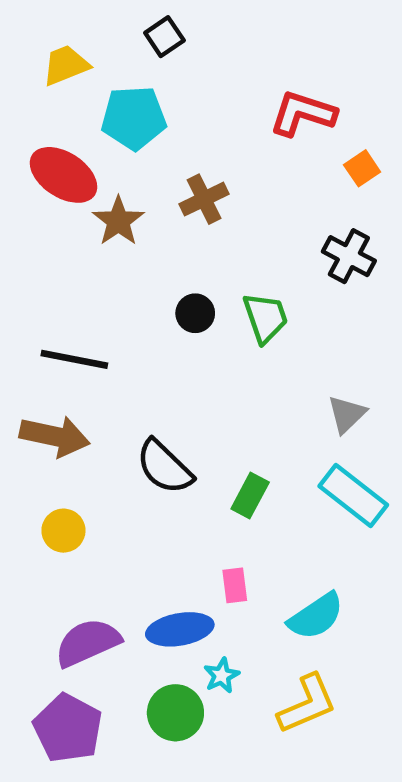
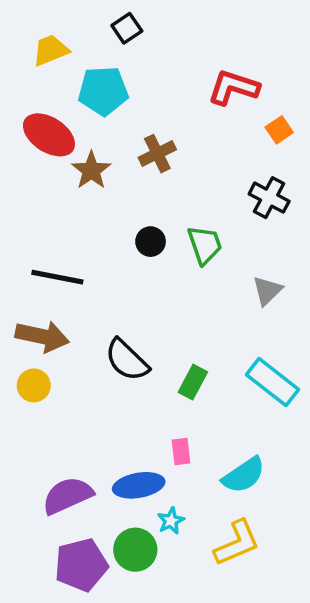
gray triangle: (347, 414) -> (267, 291), moved
yellow circle: (63, 531) -> (34, 385), moved
purple pentagon: (68, 728) -> (81, 565), moved, turned 30

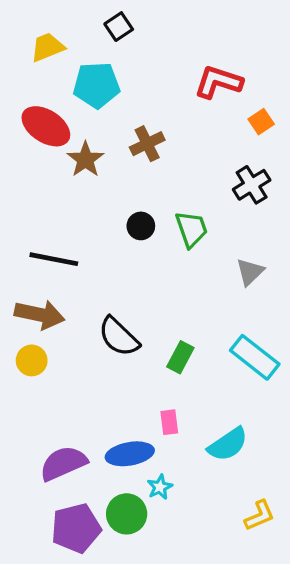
black cross: (269, 198) -> (252, 185), turned 30
yellow L-shape: (237, 543) -> (259, 516), moved, size x0.7

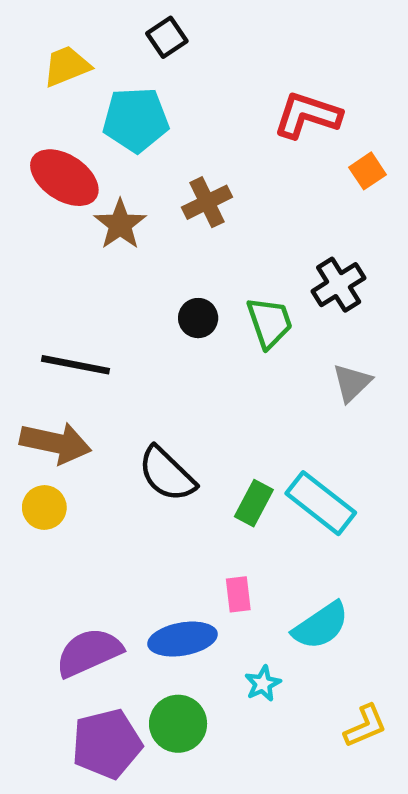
black cross: (252, 185) -> (339, 285), moved
cyan rectangle: (255, 357) -> (321, 503), moved
cyan star: (160, 487) -> (263, 684), moved

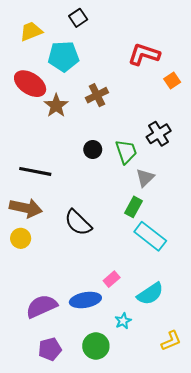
gray triangle: (352, 383) -> (145, 178), moved
green rectangle: (254, 503) -> (134, 207), moved
pink rectangle: (238, 594) -> (112, 279), turned 56
green circle: (178, 724) -> (96, 346), moved
purple pentagon: (107, 744) -> (50, 349), size x0.7

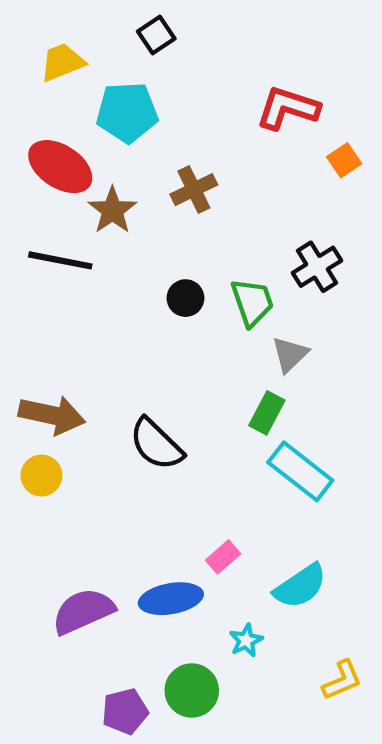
black line: (35, 171) -> (60, 260), moved
purple pentagon: (50, 349) -> (125, 711), moved

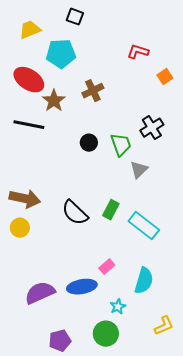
black square: (156, 35) -> (75, 17), turned -36
red L-shape: (288, 108) -> (138, 52), size x0.7
green rectangle: (267, 413) -> (111, 210), moved
cyan semicircle: (300, 586) -> (144, 281), turned -40
green circle: (192, 691) -> (106, 334), moved

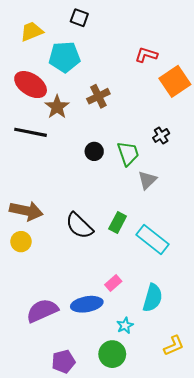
orange square: (165, 77) -> (175, 81), size x1.8
black cross: (152, 128) -> (161, 135), size x0.7

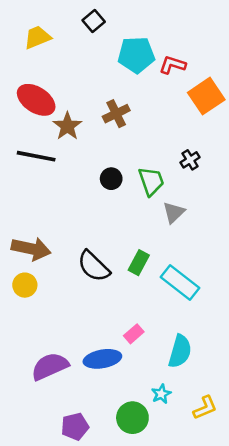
black square: (79, 18) -> (94, 21), turned 30
cyan pentagon: (64, 57) -> (136, 55), moved
cyan star: (125, 325) -> (161, 394), moved

